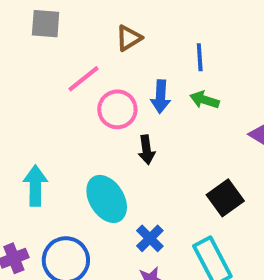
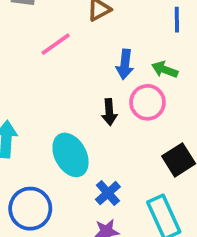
blue line: (200, 57) -> (177, 20), moved
pink circle: (117, 109) -> (147, 102), moved

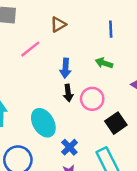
blue arrow: (125, 64) -> (65, 68), moved
pink circle: (147, 102) -> (92, 99), moved

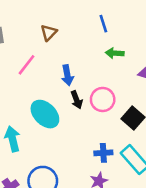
green arrow: (104, 63) -> (115, 53), moved
cyan ellipse: (43, 123) -> (45, 114), moved
blue cross: (69, 147) -> (103, 153), moved, turned -35

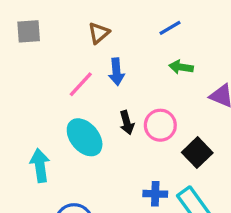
blue line: (103, 24) -> (170, 28), turned 72
pink line: (27, 65) -> (81, 84), moved
blue arrow: (67, 75) -> (116, 72), moved

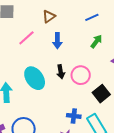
green arrow: (181, 67) -> (96, 41), turned 112
pink line: (81, 84) -> (26, 38), moved

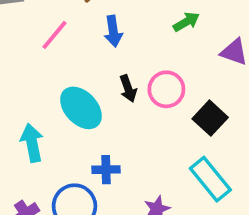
green arrow: (96, 41) -> (186, 22), turned 32
blue cross: (74, 116) -> (106, 170), moved

